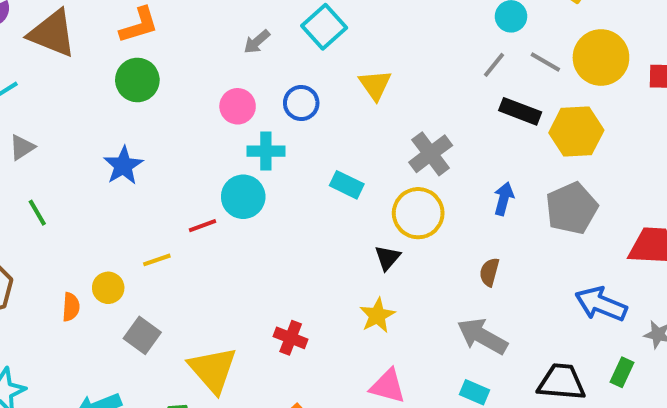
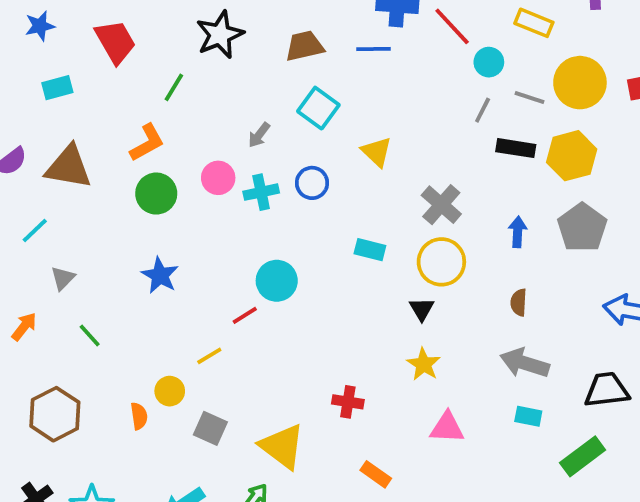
pink circle: (238, 106) -> (218, 178), moved
cyan cross: (266, 151) -> (261, 192), moved

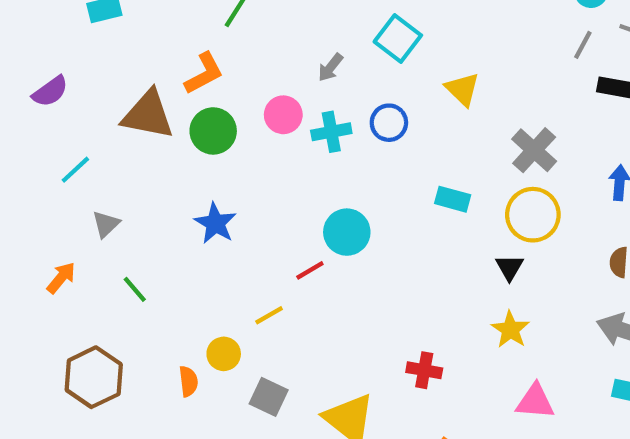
brown triangle: (69, 167) -> (148, 115), moved

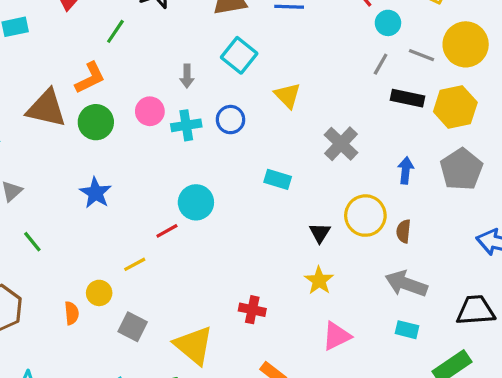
gray arrow: (330, 67) -> (187, 76), turned -40
yellow circle: (533, 215) -> (365, 216), moved
pink triangle: (535, 401) -> (336, 336), turned -32

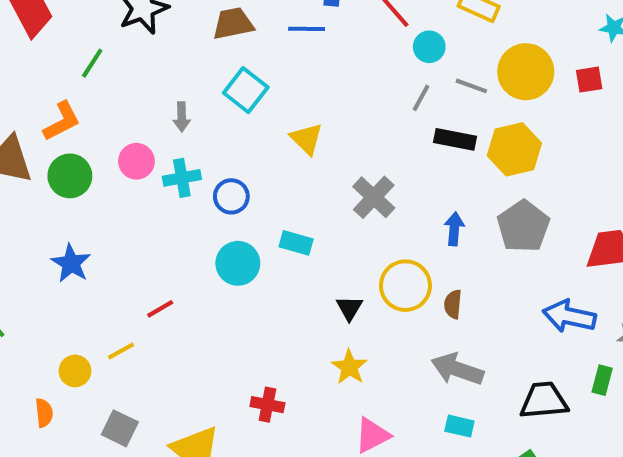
blue circle: (230, 120) -> (231, 196), moved
cyan circle: (196, 202) -> (238, 263), moved
yellow circle: (99, 293) -> (75, 371), moved

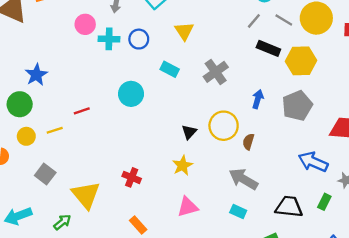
green circle: (70, 176) -> (20, 104), moved
blue circle: (231, 196) -> (139, 39), moved
cyan rectangle: (296, 243) -> (170, 69), moved

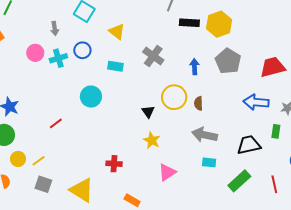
yellow line: (55, 130) -> (39, 161), moved

